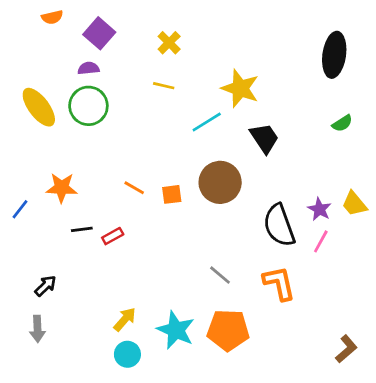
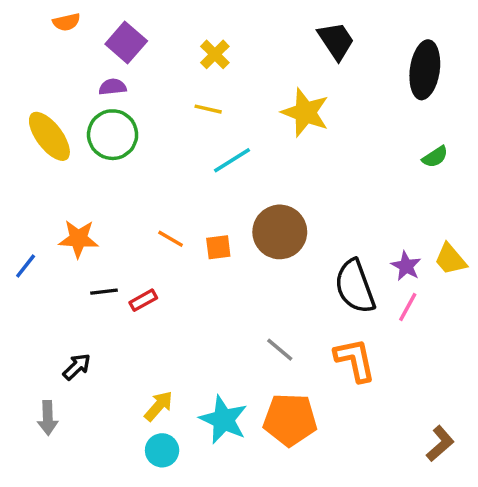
cyan line: (207, 122) -> (232, 160), moved
black trapezoid: (264, 138) -> (336, 41), moved
black arrow: (46, 286) -> (77, 367), moved

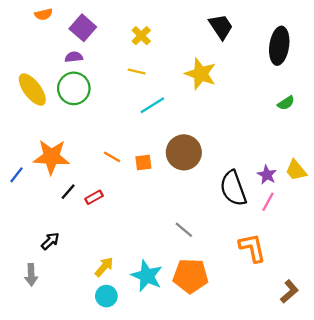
orange star: (78, 239) -> (51, 157), size x1.4
black line: (104, 292) -> (68, 192), turned -42
orange L-shape: (355, 360) -> (252, 248), moved

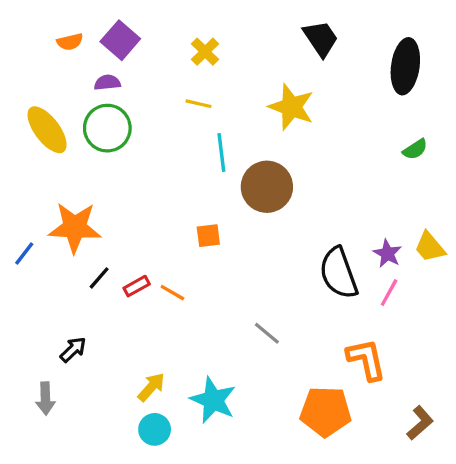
orange semicircle: (44, 14) -> (70, 42), moved
cyan line: (152, 105) -> (221, 153), turned -65
brown circle: (184, 152) -> (267, 187), moved
orange line: (112, 157) -> (172, 293), moved
orange pentagon: (191, 276) -> (326, 411), moved

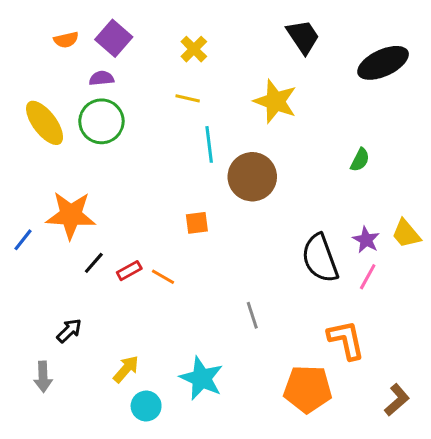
black ellipse: (405, 66) -> (383, 63), turned 57
green semicircle: (415, 149) -> (360, 160), moved, turned -30
gray line: (267, 333) -> (252, 315), turned 32
yellow arrow: (151, 387) -> (126, 369), moved

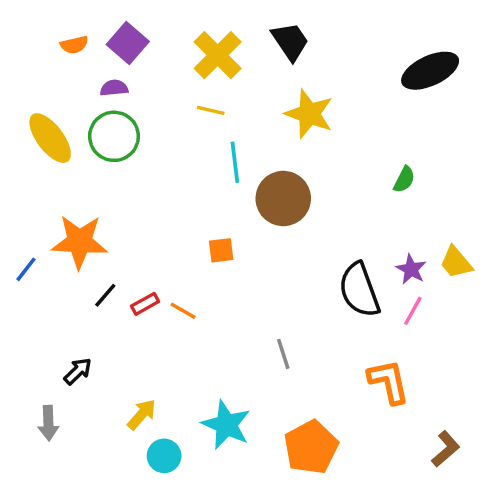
black trapezoid: (303, 37) -> (290, 41), moved
yellow cross: (194, 49) -> (218, 55), size x1.6
orange pentagon: (308, 389) -> (311, 447), moved, turned -30

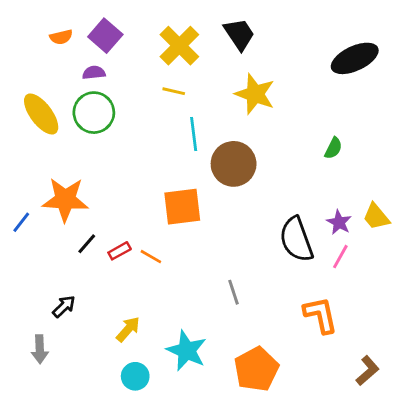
orange square: (221, 250) -> (182, 207), size x1.8
yellow arrow: (142, 414) -> (128, 329), moved

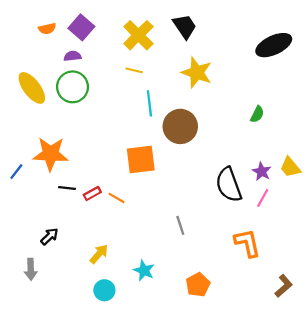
black line: (87, 244) -> (67, 188), turned 56
cyan star: (187, 351) -> (144, 270), size x0.7
orange pentagon: (256, 369) -> (198, 285), size x0.7

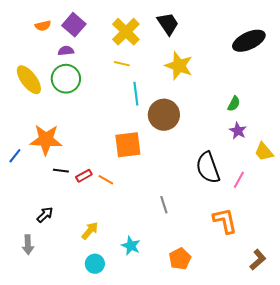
purple star: (262, 172) -> (238, 131), moved

